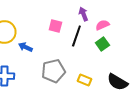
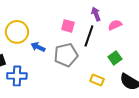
green square: (102, 44) -> (115, 58), moved
gray pentagon: (53, 71) -> (66, 55), moved

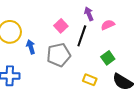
pink square: (68, 26) -> (61, 26), turned 32
blue arrow: (38, 47) -> (31, 47), turned 48

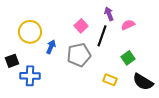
blue arrow: (31, 47) -> (51, 47), turned 40

